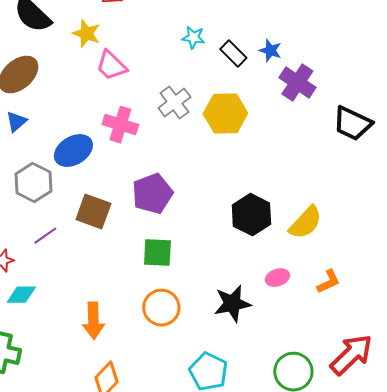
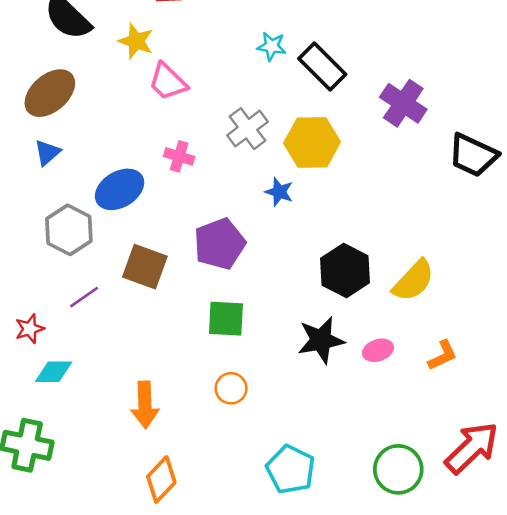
blue star: (270, 50) -> (279, 192), moved
black rectangle: (233, 53) -> (322, 66), size x1.4
pink cross: (120, 125) -> (179, 156), size x0.7
black star: (232, 304) -> (321, 340), moved
orange circle: (161, 308) -> (231, 388), size x0.7

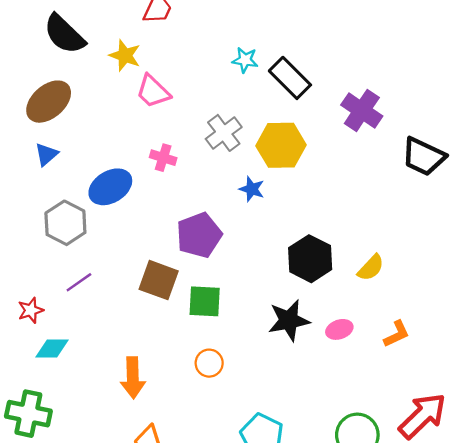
brown square: (145, 267) -> (159, 280), moved
yellow semicircle: (413, 281) -> (371, 268), size x0.7

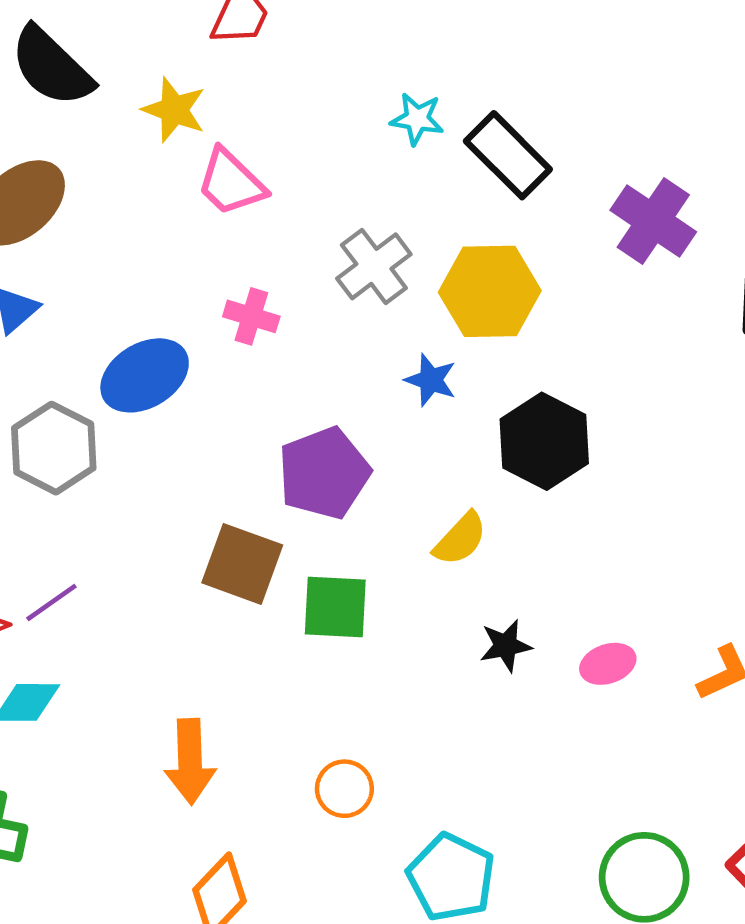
black hexagon: (310, 259) -> (544, 441), moved
yellow semicircle: (371, 268) -> (460, 539), moved
purple line: (79, 282) -> (51, 603), moved
black star: (289, 320) -> (506, 646), size x0.6
orange circle: (209, 363) -> (344, 789), moved

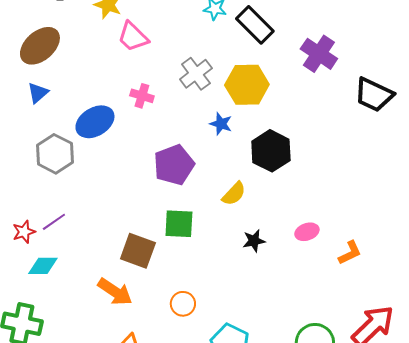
brown square: (242, 564) -> (138, 251), moved
pink ellipse: (608, 664) -> (307, 232), moved
orange arrow: (190, 761) -> (115, 292), turned -54

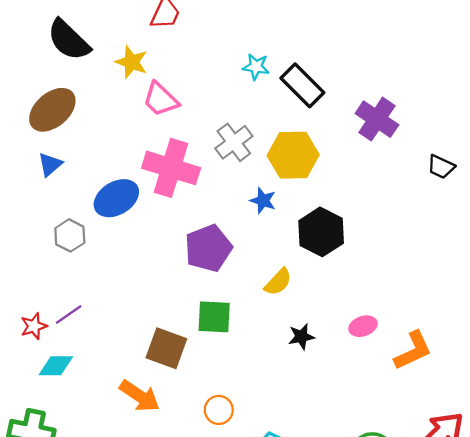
black trapezoid: (374, 95) -> (441, 167), size x0.6
pink cross: (142, 96) -> (171, 168), size x2.0
gray hexagon: (55, 154) -> (70, 235), size x0.7
orange L-shape: (350, 253) -> (413, 351), size x1.4

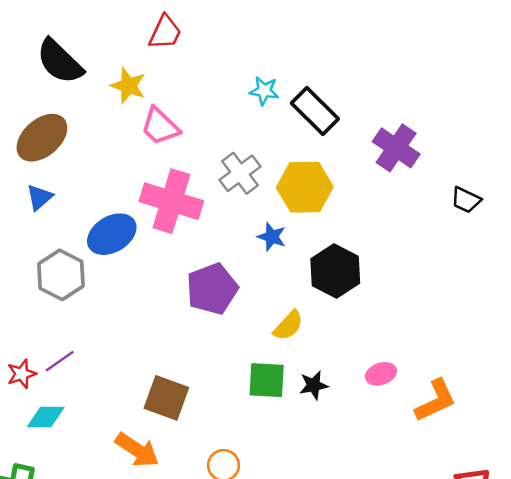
gray hexagon: (70, 235) -> (61, 275), size x1.4
green square: (214, 317) -> (267, 380), moved

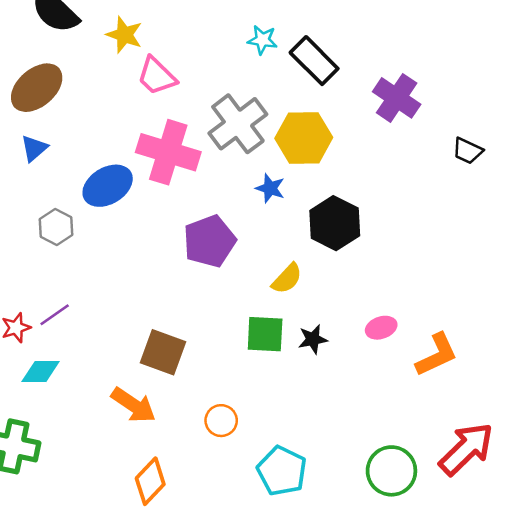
gray cross: (240, 173) -> (238, 124), size x1.4
gray hexagon: (61, 275) -> (56, 227), size x0.7

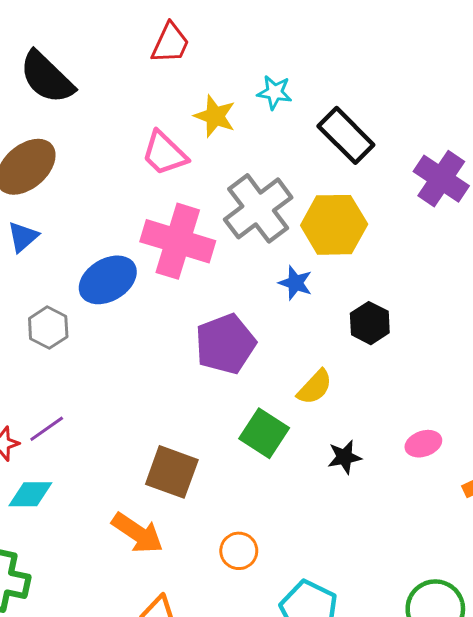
yellow star: (124, 35) -> (215, 116), moved
cyan star: (262, 40) -> (275, 92), moved
black hexagon: (335, 223) -> (370, 323), size x0.7
green square: (265, 334) -> (264, 433), moved, turned 30

